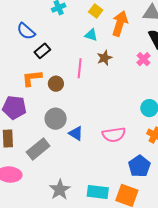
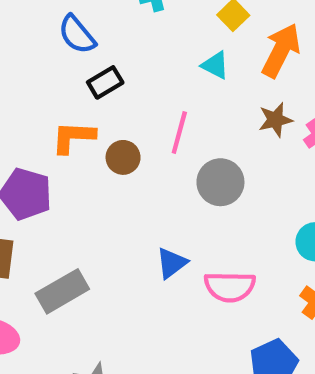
brown star: (104, 58) -> (275, 120), moved
gray circle: (56, 119) -> (220, 182), moved
blue triangle: (76, 133) -> (172, 263), moved, turned 42

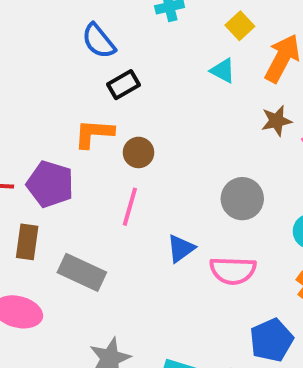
pink line: (179, 132) -> (130, 207), moved
gray circle: (220, 182) -> (242, 199), moved
gray rectangle: (62, 291) -> (82, 272), turned 54

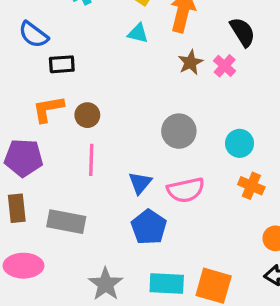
black rectangle: (123, 85) -> (62, 64), turned 40
blue pentagon: (271, 340) -> (149, 227), moved

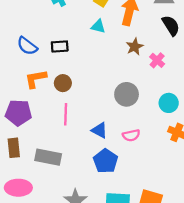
blue semicircle: (33, 35) -> (27, 46), moved
black rectangle: (62, 64) -> (60, 46), moved
pink cross: (225, 66) -> (157, 60), moved
blue triangle: (140, 183) -> (99, 130), turned -42
pink semicircle: (186, 190) -> (131, 135), size x0.7

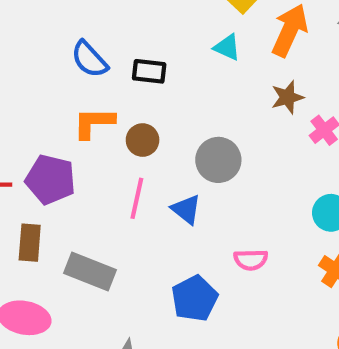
gray circle: (127, 94) -> (218, 160), moved
blue triangle: (99, 130) -> (186, 209), moved

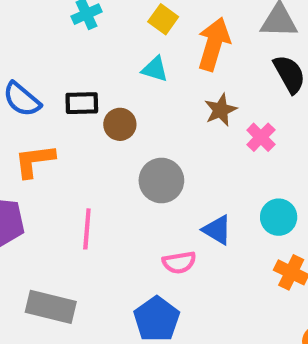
brown circle: (143, 140) -> (120, 124), moved
blue triangle: (186, 209) -> (217, 230), moved
pink semicircle: (251, 260) -> (179, 262), moved

